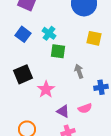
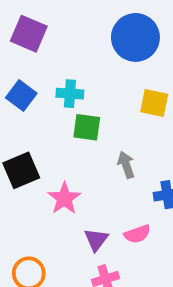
cyan cross: (49, 33) -> (70, 94), turned -32
purple triangle: (63, 111) -> (96, 240), turned 40

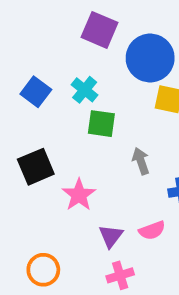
purple square: (29, 34) -> (100, 30), moved
blue circle: (135, 37) -> (150, 58), moved
cyan cross: (70, 94) -> (85, 90), turned 35

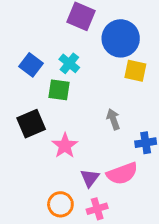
green square: (101, 124) -> (59, 90), moved
pink semicircle: (152, 230) -> (122, 174), size x1.5
orange circle: (43, 270) -> (60, 204), moved

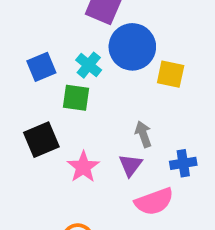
blue circle: (121, 38) -> (132, 47), moved
blue square: (31, 65) -> (41, 67), turned 30
purple triangle: (90, 178) -> (131, 165), moved

